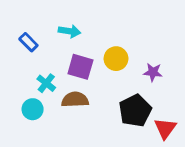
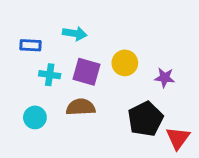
blue rectangle: (28, 42) -> (31, 45), turned -42
cyan cross: (46, 83) -> (50, 75), moved, turned -30

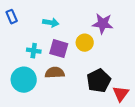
blue rectangle: (31, 45) -> (12, 17), moved, turned 64
purple star: (165, 78) -> (103, 24), moved, size x1.5
cyan circle: (35, 117) -> (24, 80), size x1.6

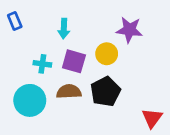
cyan arrow: (51, 23) -> (64, 29), turned 84
black pentagon: (99, 81) -> (105, 92), moved

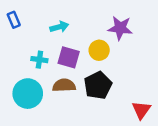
cyan arrow: (64, 29) -> (59, 27), turned -108

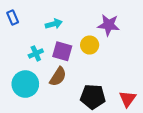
cyan cross: (39, 60) -> (36, 53), turned -32
brown semicircle: (64, 85) -> (58, 77), turned 126
black pentagon: (98, 85) -> (93, 97), moved, turned 30

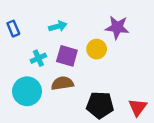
blue rectangle: (13, 18) -> (13, 29), moved
brown semicircle: (58, 77) -> (62, 83), turned -132

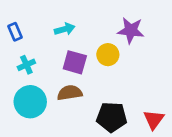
cyan cross: (38, 58) -> (26, 65), moved

